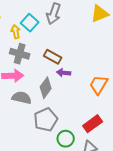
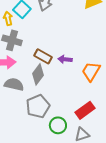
brown rectangle: (53, 57) -> (43, 56), moved
purple arrow: (64, 73) -> (65, 59), moved

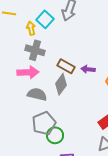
gray pentagon: (38, 106) -> (44, 123), moved
green circle: (58, 125) -> (55, 135), moved

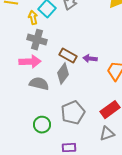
gray pentagon: (44, 123) -> (73, 113), moved
green circle: (55, 135) -> (42, 125), moved

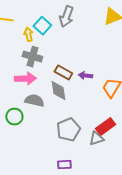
gray diamond: (63, 74) -> (58, 91), turned -45
green circle: (42, 125) -> (14, 117), moved
gray triangle: (107, 134) -> (96, 139), moved

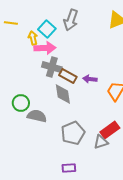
gray cross: (32, 57) -> (52, 67), moved
pink arrow: (25, 79) -> (45, 48), moved
gray semicircle: (34, 101) -> (37, 116), moved
green circle: (14, 117) -> (21, 103), moved

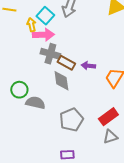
gray triangle: (101, 142) -> (110, 137), moved

